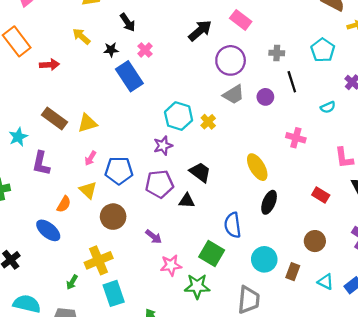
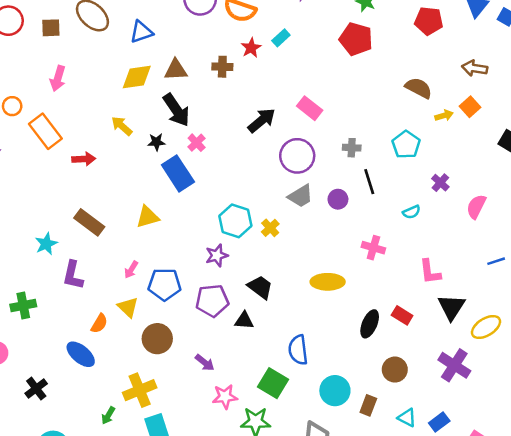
black arrow: (128, 22) -> (176, 110), size x1.5
yellow triangle: (87, 123) -> (148, 217), moved
yellow ellipse: (257, 167) -> (328, 282), turned -60
black ellipse: (269, 202) -> (370, 324), moved

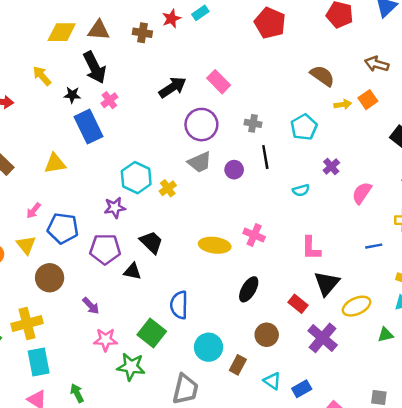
pink cross: (373, 248) -> (254, 235), moved
red rectangle: (402, 315) -> (298, 304), moved

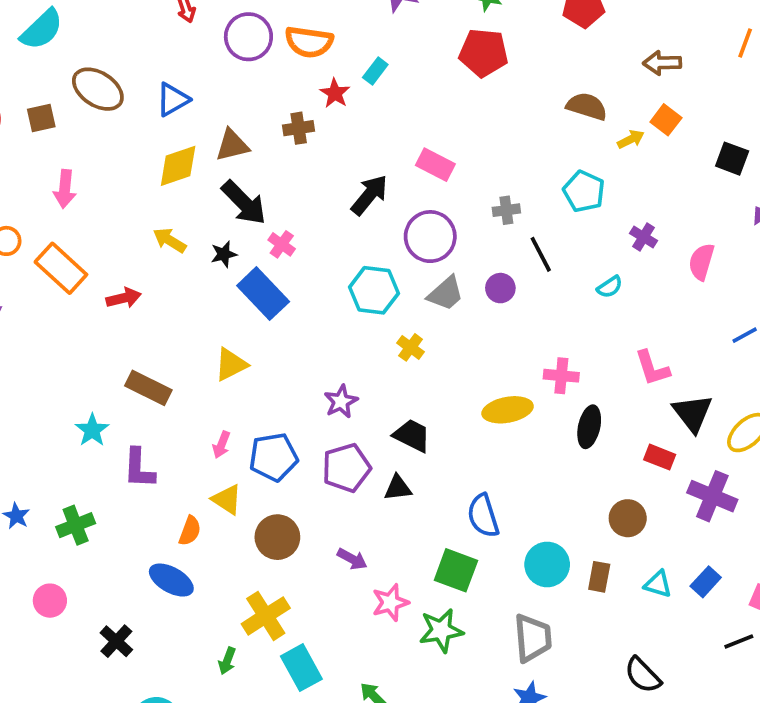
cyan hexagon: (136, 178) -> (374, 290), moved
black ellipse: (249, 289) -> (589, 427), moved

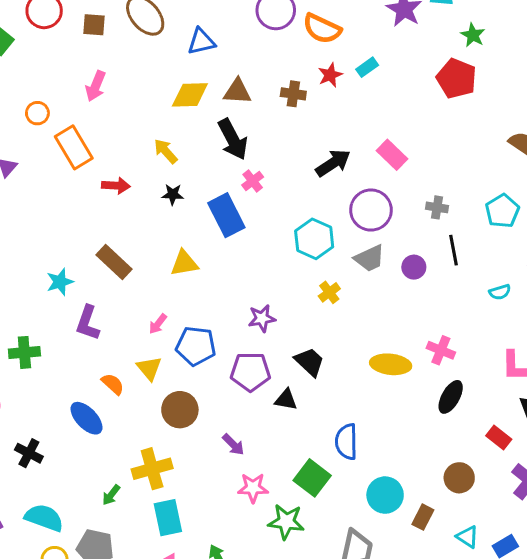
black star: (224, 254) -> (173, 194), moved
orange semicircle: (190, 531) -> (113, 384), turned -85
black cross: (116, 641) -> (29, 453), turned -32

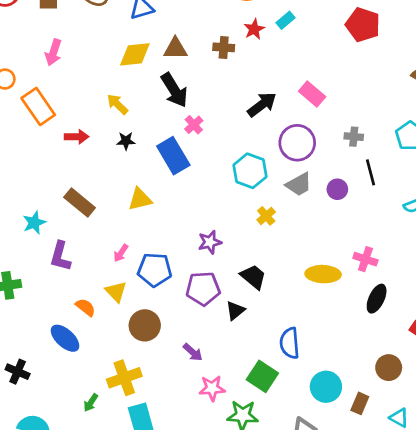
black triangle: (286, 400) -> (235, 311), turned -45

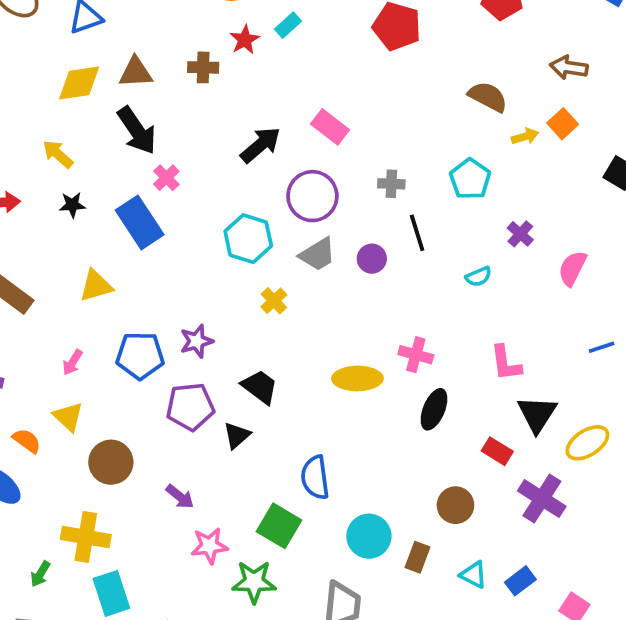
blue pentagon: (155, 270) -> (140, 356), moved
yellow cross: (124, 378) -> (86, 537), turned 32

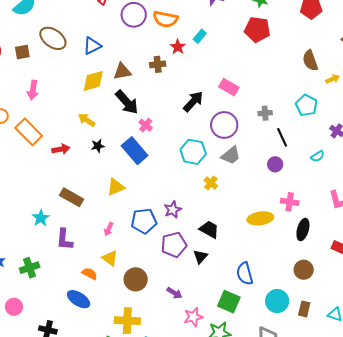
brown semicircle: (488, 97) -> (310, 61), turned -130
purple circle: (372, 259) -> (275, 164), moved
brown circle: (455, 505) -> (304, 270), moved

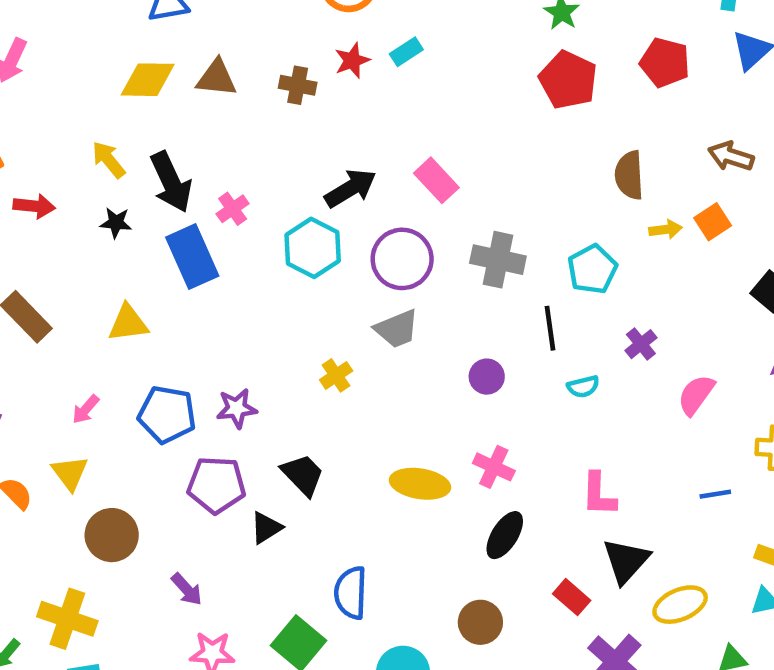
red pentagon: (257, 29) -> (568, 80), moved
black arrow: (127, 102) -> (171, 182), moved
gray cross: (265, 113) -> (498, 260), size x1.6
black line: (282, 137) -> (550, 328), moved
cyan hexagon: (193, 152) -> (313, 248), moved

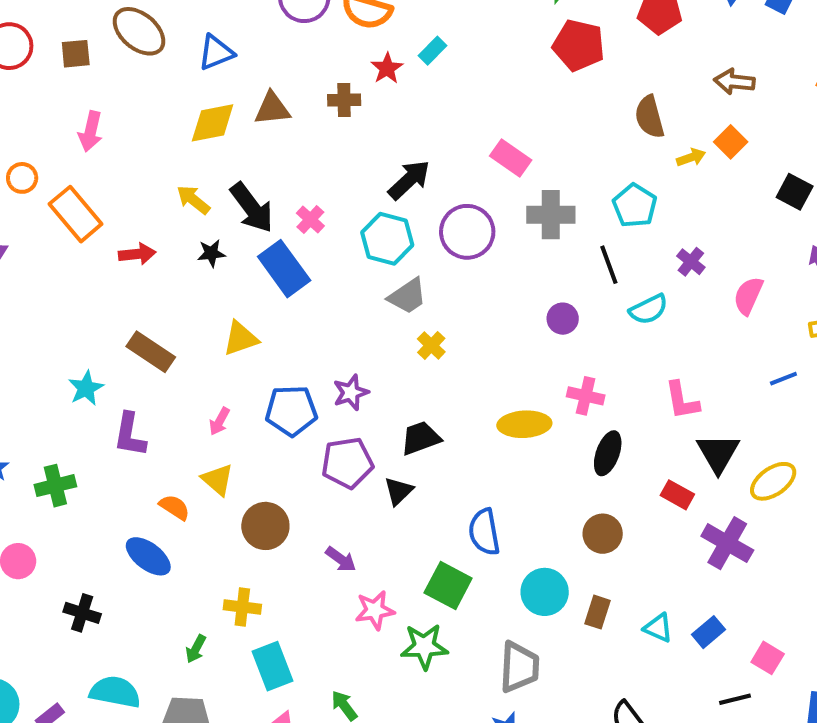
pink rectangle: (436, 180) -> (511, 158), moved
gray trapezoid: (397, 329) -> (407, 296), moved
cyan semicircle: (583, 387) -> (649, 309), size x1.4
black trapezoid: (303, 475) -> (421, 438), turned -54
yellow cross: (67, 619) -> (242, 607), size x0.7

